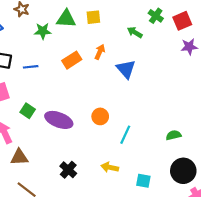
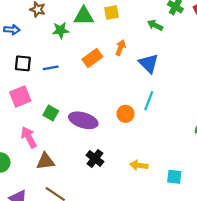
cyan line: (125, 135) -> (149, 101), moved
black cross: (68, 170) -> (95, 158), moved

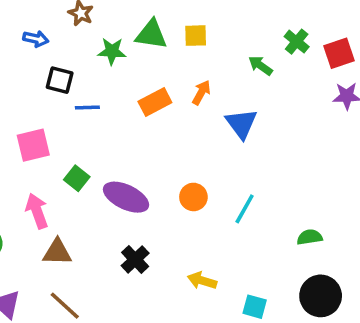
black square: (23, 63) -> (60, 80), moved
cyan line: (149, 101) -> (245, 209), moved

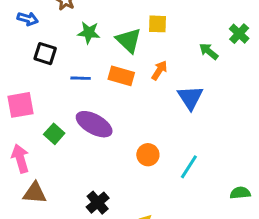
green triangle: (151, 34) -> (129, 40), moved, turned 32
orange rectangle: (155, 102) -> (121, 76), turned 40
blue line: (87, 107) -> (81, 78), moved
purple ellipse: (126, 197) -> (94, 124), moved

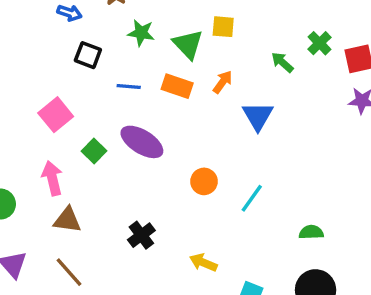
pink square: (20, 105) -> (56, 115), turned -32

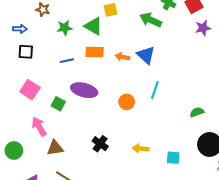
black square: (88, 55) -> (26, 52), moved
green arrow: (282, 62) -> (151, 20), size x1.5
orange arrow: (223, 82) -> (122, 57), moved, turned -96
cyan line: (252, 198) -> (155, 90), moved

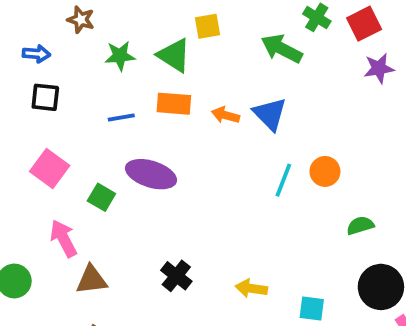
orange circle: (127, 102) -> (325, 171), moved

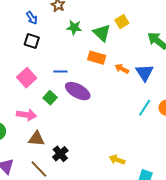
yellow square: (207, 26) -> (122, 22), turned -32
blue arrow: (36, 54) -> (32, 18), turned 40
blue line: (121, 118) -> (60, 72), moved
pink arrow: (64, 238) -> (27, 115), turned 114
black cross: (176, 276) -> (60, 154), moved

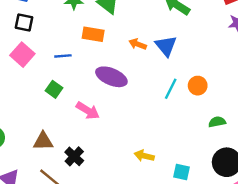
orange rectangle: (97, 58) -> (93, 34), moved
pink square: (27, 78) -> (22, 55), moved
purple ellipse: (78, 91) -> (111, 77), moved
pink arrow: (27, 115) -> (88, 111), moved, turned 30

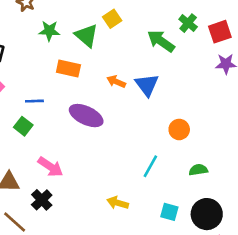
blue line: (63, 56) -> (34, 101), moved
cyan line: (171, 89) -> (150, 166), moved
pink arrow: (88, 111) -> (50, 167), moved
cyan square: (181, 172) -> (169, 212), moved

